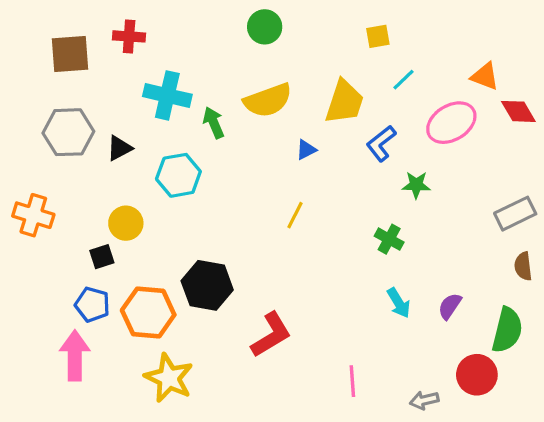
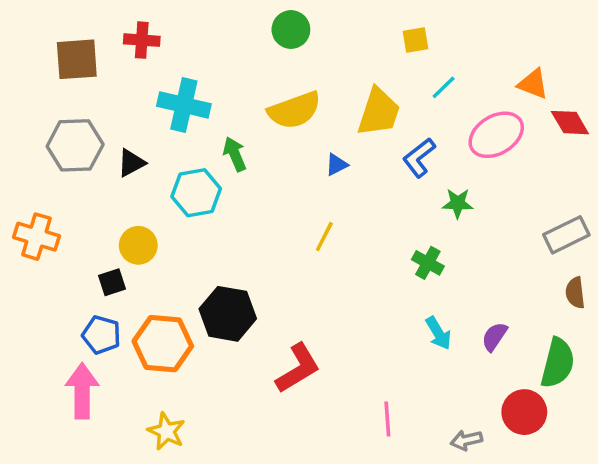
green arrow: (214, 123) -> (235, 154), moved
yellow star: (169, 378) -> (166, 431), moved, size x0.7

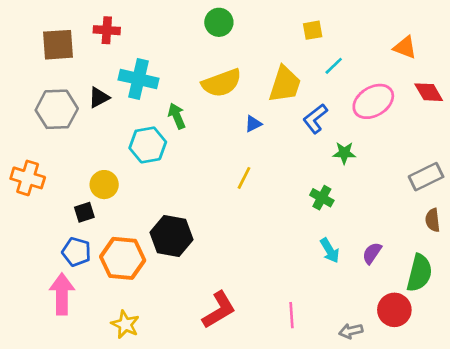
orange triangle: (533, 84) -> (405, 47), moved
black triangle: (131, 163) -> (99, 97), moved
red L-shape: (298, 368) -> (219, 310), moved

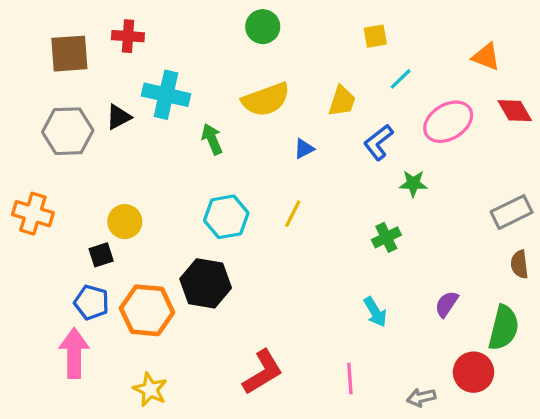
yellow trapezoid: (285, 84) -> (342, 101), size x0.7
cyan hexagon: (148, 145) -> (226, 217), moved
green cross: (322, 198) -> (386, 237), turned 35
cyan arrow: (330, 250) -> (375, 312), moved

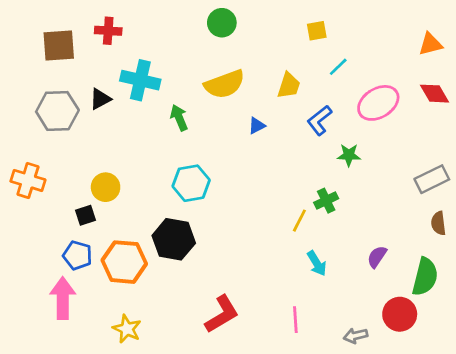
orange triangle: (486, 57) -> (430, 44), moved, turned -35
yellow line: (293, 214) -> (299, 221), moved

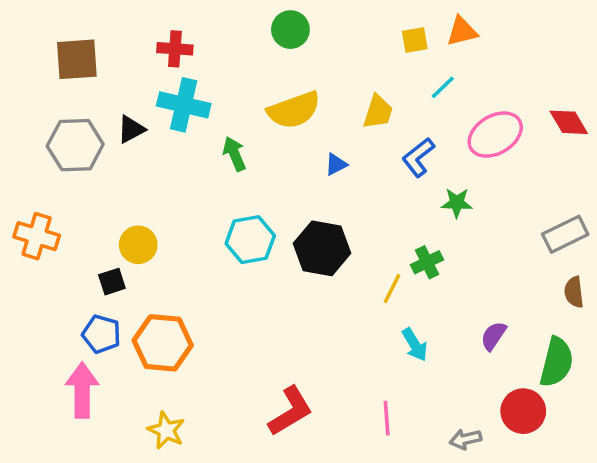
red cross: (108, 31) -> (175, 49), moved
orange triangle: (430, 44) -> (462, 31), moved
black hexagon: (174, 239) -> (322, 248), moved

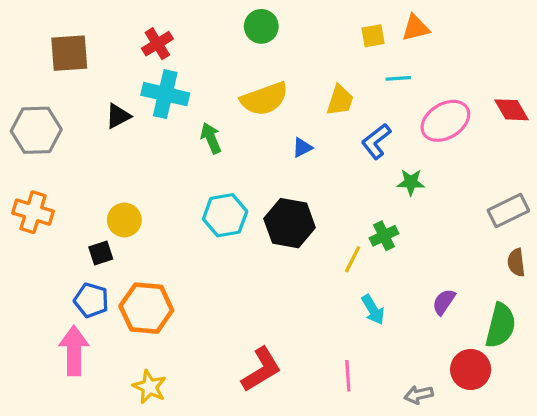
red cross: (175, 49) -> (157, 44), turned -36
cyan line: (443, 87) -> (398, 78), turned 40
gray hexagon: (75, 145) -> (36, 130), moved

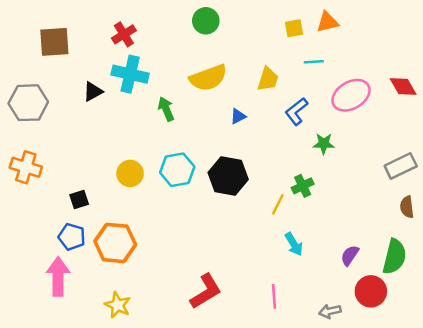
yellow circle: (124, 220) -> (130, 173), moved
purple semicircle: (444, 302) -> (350, 255), moved

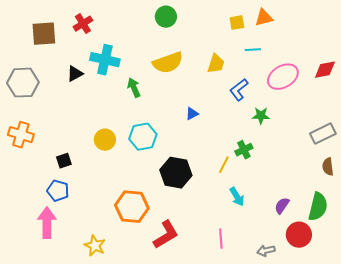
red cross: (124, 34) -> (83, 24), moved
red diamond: (403, 87) -> (325, 70), turned -70
blue triangle: (238, 116) -> (192, 114), moved
black hexagon: (228, 176) -> (176, 173), moved
orange hexagon: (115, 243) -> (132, 207), moved

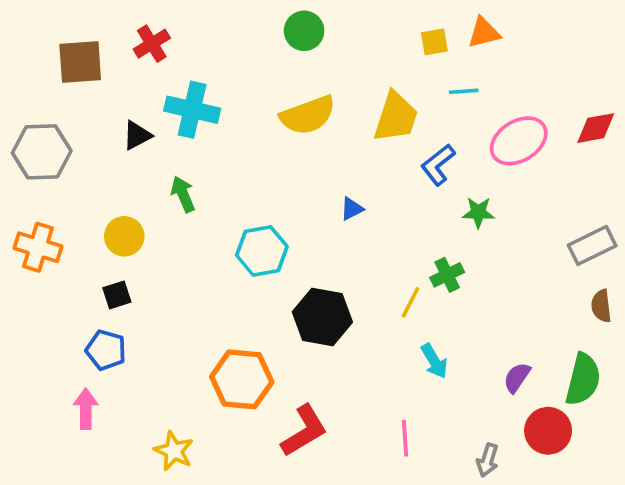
yellow trapezoid: (216, 64) -> (396, 117), size x1.4
green arrow: (134, 88) -> (183, 194), moved
yellow circle: (105, 140) -> (124, 236), moved
pink arrow: (47, 223) -> (86, 409), size x0.7
gray arrow: (266, 251) -> (488, 460), turned -60

